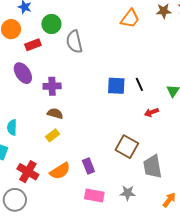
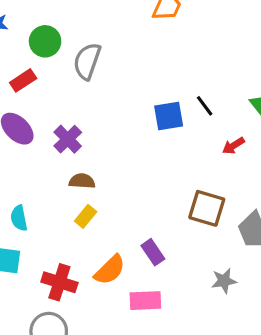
gray semicircle: (74, 42) -> (87, 61), turned 45
purple cross: (52, 86) -> (68, 139), turned -30
pink rectangle: (94, 195) -> (145, 301), moved

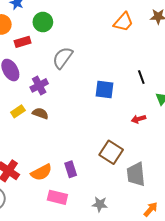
gray semicircle: (87, 61) -> (63, 58), moved
black line: (205, 106) -> (141, 77), moved
yellow rectangle: (86, 216) -> (18, 111), moved
gray star: (224, 281) -> (100, 204), moved

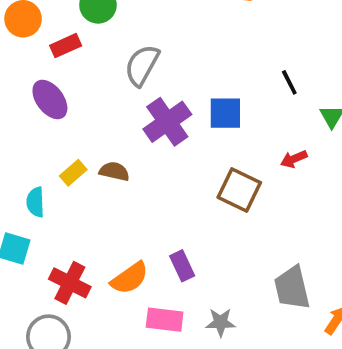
purple cross: (39, 85) -> (167, 122), moved, size x1.4
brown square: (111, 152) -> (239, 190), moved
gray trapezoid: (136, 174) -> (292, 288), moved
gray star: (100, 204) -> (221, 322), moved

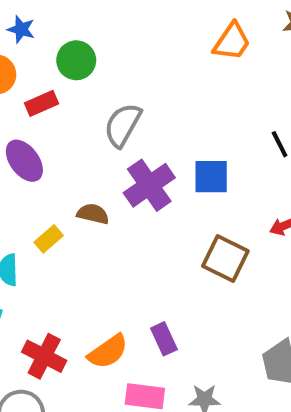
brown semicircle: (114, 171) -> (93, 214), moved

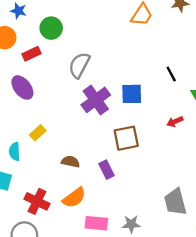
brown semicircle: (93, 214) -> (70, 162), moved
brown square: (225, 258) -> (126, 138), moved, turned -36
purple rectangle: (164, 339) -> (107, 170), moved

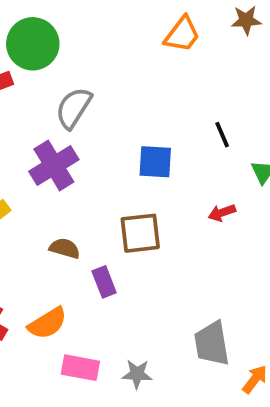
green circle: (51, 28) -> (33, 44), size x1.4
purple cross: (96, 100) -> (54, 166), moved
brown semicircle: (70, 162) -> (65, 248), moved

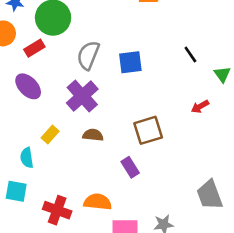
blue square: (155, 162) -> (130, 62), moved
brown semicircle: (65, 248) -> (93, 135), moved
orange semicircle: (47, 323) -> (98, 202), turned -132

